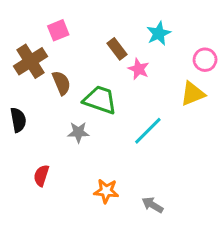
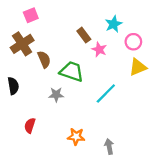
pink square: (58, 30) -> (31, 15), moved
pink circle: (205, 60) -> (133, 42), moved
gray arrow: (153, 205) -> (109, 146), turned 48

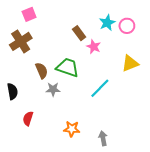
pink circle: (133, 42) -> (127, 26), moved
brown semicircle: (44, 59) -> (42, 71), moved
black semicircle: (13, 86) -> (12, 91), moved

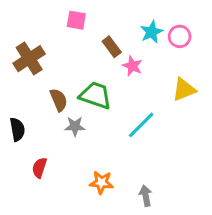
pink square: (29, 14) -> (76, 20), moved, turned 32

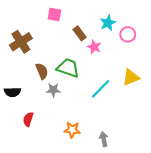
pink circle: (180, 36) -> (128, 34), moved
yellow triangle: (184, 90) -> (131, 77), moved
black semicircle: (17, 129) -> (12, 92), turned 98

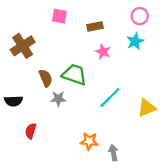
cyan star: (108, 23) -> (135, 41), moved
brown rectangle: (80, 33) -> (95, 26), moved, turned -64
pink circle: (128, 34) -> (140, 16), moved
yellow triangle: (131, 77) -> (147, 108), moved
orange star: (72, 130) -> (89, 141), moved

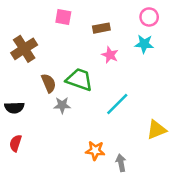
cyan star: (135, 41) -> (144, 44), turned 30
yellow triangle: (147, 108) -> (156, 130), moved
red semicircle: (31, 131) -> (16, 143), moved

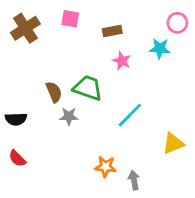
pink circle: (149, 17) -> (177, 23), moved
brown cross: (24, 49) -> (25, 28), moved
red semicircle: (16, 143) -> (17, 158), turned -63

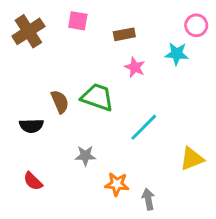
gray star: (69, 116) -> (85, 156), moved
black semicircle: (16, 119) -> (31, 126), moved
red semicircle: (17, 158) -> (33, 181), moved

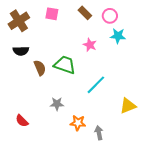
pink circle: (196, 25) -> (110, 16), moved
brown rectangle: (124, 34) -> (85, 13), moved, turned 56
black semicircle: (31, 126) -> (21, 51), moved

